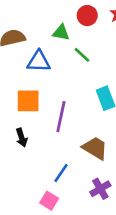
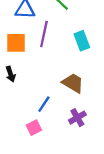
purple line: (61, 117) -> (44, 34), moved
pink square: (49, 201) -> (34, 128), turned 32

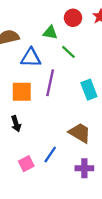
purple cross: (77, 118) -> (84, 168), turned 30
pink square: (34, 128) -> (26, 164), moved

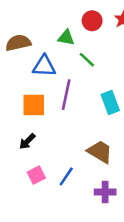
black arrow: (16, 124) -> (27, 141), turned 63
pink square: (26, 164) -> (36, 175), moved

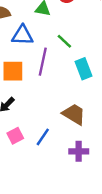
green line: (87, 60) -> (64, 41), moved

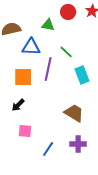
pink square: (15, 136) -> (25, 131), turned 32
blue line: (43, 137) -> (48, 149), moved

